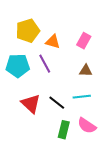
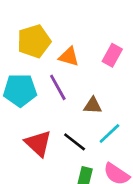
brown triangle: (86, 71) -> (93, 106), moved
cyan line: (82, 97) -> (109, 134), turned -36

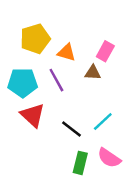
brown triangle: (93, 106) -> (93, 73), moved
red triangle: (38, 143) -> (33, 115), moved

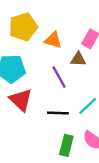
purple line: (56, 80) -> (59, 77), moved
black line: (71, 129) -> (58, 113), turned -36

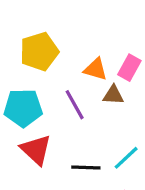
orange triangle: (53, 40) -> (96, 69), moved
purple line: (59, 77) -> (75, 105), moved

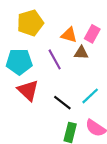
black line: (86, 167) -> (62, 103), turned 36

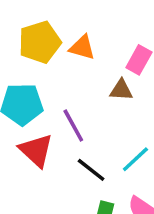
orange triangle: (69, 35) -> (82, 47), moved
purple line: (55, 59) -> (73, 126), moved

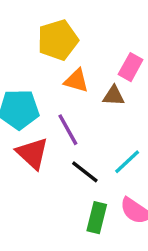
yellow pentagon: (40, 42) -> (58, 40), moved
orange triangle: (82, 47) -> (76, 81), moved

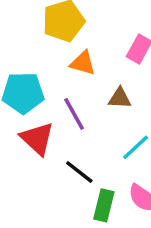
brown triangle: (114, 96) -> (120, 98), moved
black line: (85, 172) -> (79, 172), moved

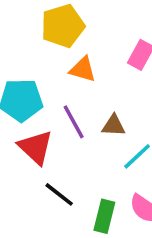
brown triangle: (120, 98) -> (114, 126), moved
black line: (79, 172) -> (59, 194), moved

